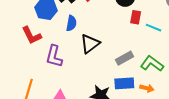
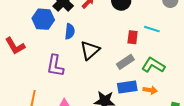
red rectangle: (136, 17) -> (133, 37), moved
red L-shape: (32, 35) -> (15, 46), moved

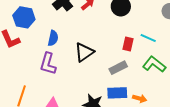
blue hexagon: (43, 19) -> (24, 17), moved
blue semicircle: (70, 31) -> (53, 38), moved
green L-shape: (153, 65) -> (154, 64), moved

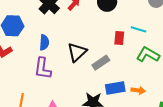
gray rectangle: (118, 68) -> (101, 63), moved

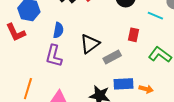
cyan line: (138, 29) -> (155, 16), moved

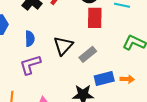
red rectangle: (133, 35) -> (95, 18), moved, size x1.5
purple L-shape: (54, 56) -> (30, 65), turned 70

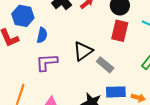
blue semicircle: (30, 39) -> (42, 35), moved
gray rectangle: (88, 54) -> (105, 65), turned 66

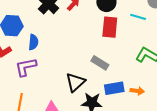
black triangle: (83, 51) -> (75, 82), moved
purple L-shape: (47, 62) -> (26, 67), moved

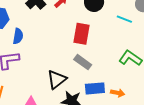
red rectangle: (110, 27) -> (82, 34), moved

